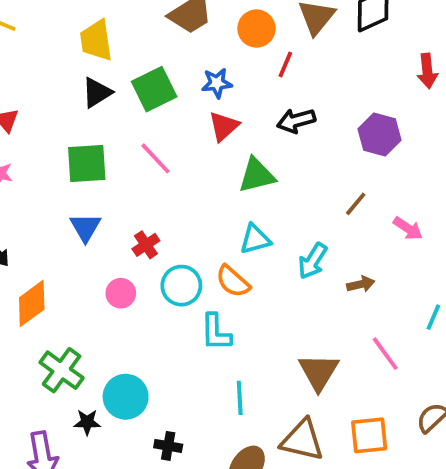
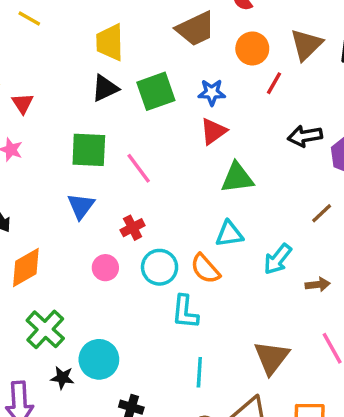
black arrow: (296, 121) -> (305, 136), moved
pink line: (155, 158) -> (139, 168), moved

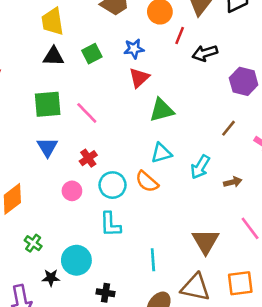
black triangle: (105, 88) -> (53, 56), turned 35
green square: (156, 91) -> (92, 54), size x0.7
black arrow: (305, 136) -> (205, 53), moved
cyan L-shape: (185, 312) -> (110, 224), moved
green cross: (45, 329) -> (33, 243), size x0.6

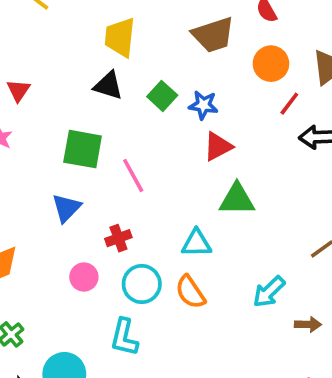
blue star: (134, 49) -> (203, 105), moved
green square: (92, 54) -> (162, 96), turned -36
cyan triangle: (161, 153) -> (196, 243), moved

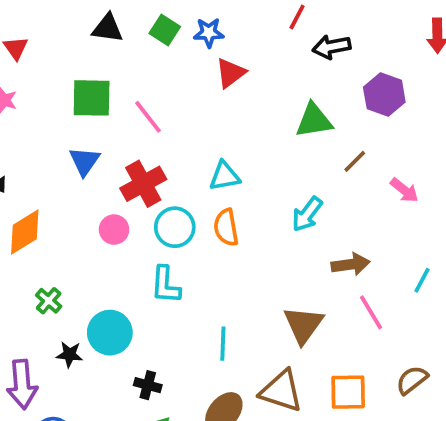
green triangle: (237, 199) -> (314, 120), moved
red cross: (118, 238) -> (143, 184), size x1.6
orange semicircle: (190, 292) -> (226, 227), turned 33
brown arrow: (308, 324) -> (351, 264), moved, size x1.4

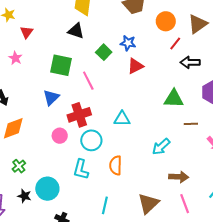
green square: (165, 30) -> (104, 52), moved
brown line: (355, 161) -> (191, 124), turned 32
orange semicircle: (226, 227) -> (116, 165), moved

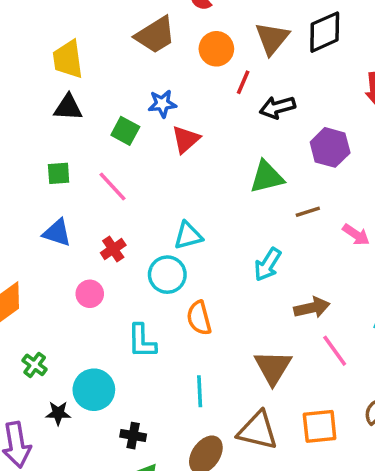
green square: (61, 65) -> (59, 173), size x0.6
blue triangle: (51, 97) -> (57, 233), turned -42
red cross: (79, 115) -> (113, 249), size x0.6
cyan circle: (91, 140) -> (167, 275), moved

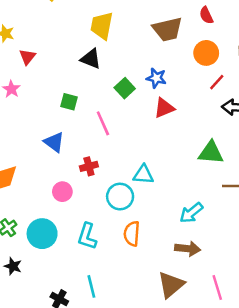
brown arrow: (312, 308) -> (188, 249), moved
cyan circle: (94, 390) -> (42, 234), moved
cyan line: (200, 391) -> (91, 286), moved, turned -30

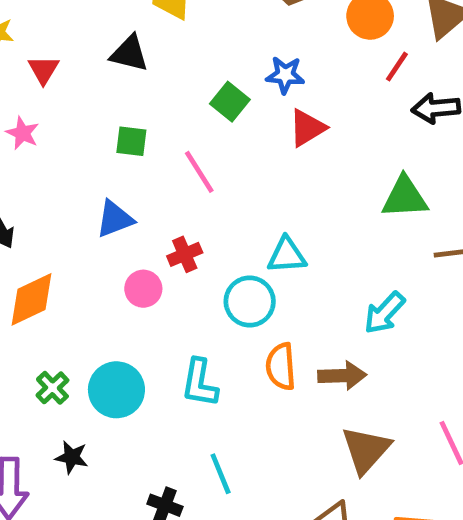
black triangle: (91, 59) -> (129, 53), moved
blue triangle: (54, 142) -> (115, 219), turned -50
pink circle: (62, 192) -> (143, 289), moved
brown arrow: (188, 249) -> (342, 376), moved

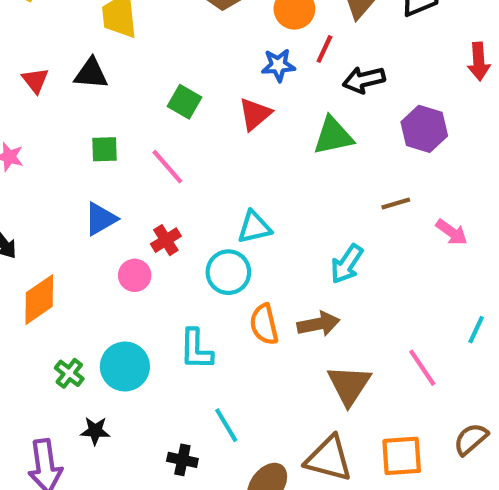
red triangle: (43, 70) -> (35, 80), moved
blue star: (285, 75) -> (278, 65), moved
green triangle: (405, 197) -> (333, 136), moved

